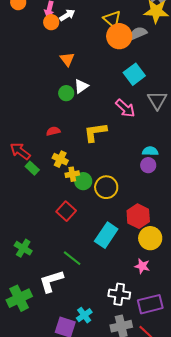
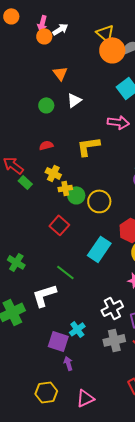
green circle: (66, 93) -> (46, 105), moved
pink arrow: (125, 108) -> (118, 122), turned -35
white cross: (119, 294) -> (112, 308), turned -35

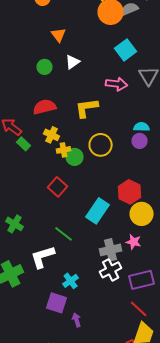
red semicircle: (46, 145) -> (45, 107), size x1.6
yellow circle: (99, 201) -> (101, 145), moved
cyan cross: (77, 329) -> (71, 281), moved
gray cross: (114, 340) -> (111, 250), moved
purple arrow: (68, 363) -> (77, 320), moved

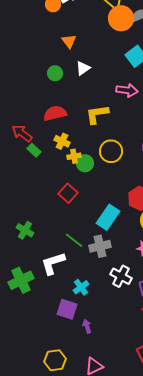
gray cross: (111, 250) -> (100, 246), moved
white cross: (111, 270) -> (121, 276), turned -35

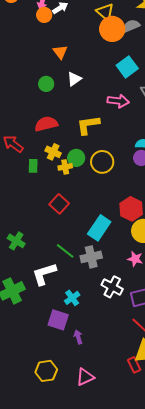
green rectangle: (34, 150) -> (33, 166), moved, turned 48
green circle: (85, 163) -> (76, 158), moved

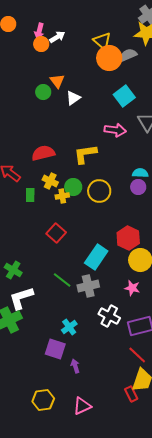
white triangle: (74, 79) -> (73, 98), moved
green circle: (46, 84) -> (43, 92), moved
white L-shape: (44, 274) -> (21, 298), moved

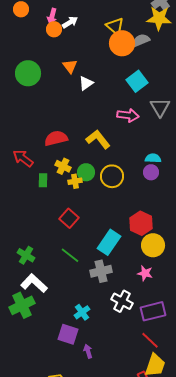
green circle: (43, 92) -> (28, 73), moved, size x1.6
yellow L-shape: (85, 154) -> (98, 139), turned 60
green line: (62, 280) -> (70, 255), moved
white L-shape: (21, 298) -> (34, 283), turned 60

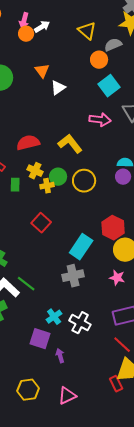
orange circle: (122, 43) -> (99, 60), moved, size x0.7
green line: (70, 255) -> (26, 284), moved
white cross: (122, 301) -> (80, 323), moved

